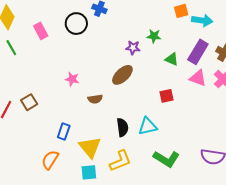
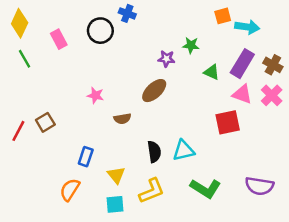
red square: (166, 96) -> (228, 122), moved, size x1.5
yellow triangle: (90, 147) -> (116, 175), size x0.7

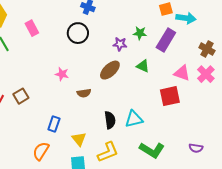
black circle: (100, 31) -> (78, 33), moved
purple rectangle: (242, 64) -> (166, 40), moved
green triangle: (212, 72) -> (143, 66), moved
purple semicircle: (259, 186) -> (196, 148), size x0.6

